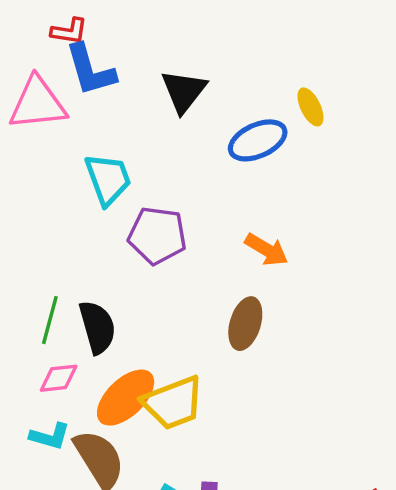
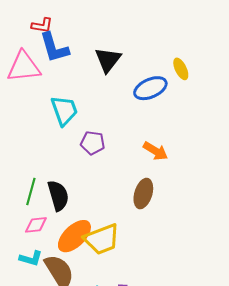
purple pentagon: (157, 236) -> (93, 143), size x0.7

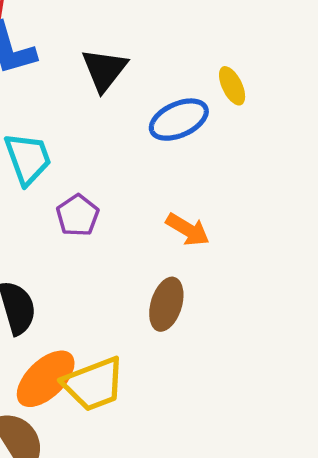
purple pentagon: (93, 143) -> (78, 215), turned 30

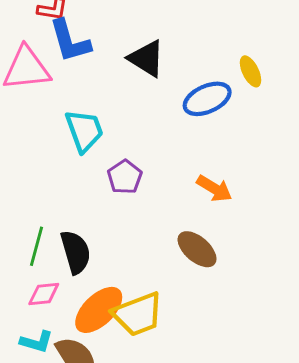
black triangle: (104, 70) -> (146, 58), turned -36
brown ellipse: (166, 304) -> (197, 249), turned -66

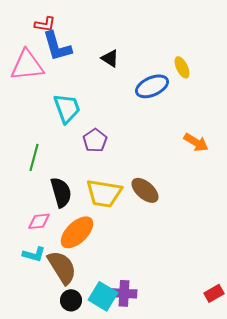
black triangle: (146, 58) -> (110, 58), size x0.7
orange arrow: (214, 188) -> (196, 142), moved
green line: (37, 246) -> (34, 157), moved
yellow trapezoid: (138, 314) -> (104, 193), moved, turned 30

